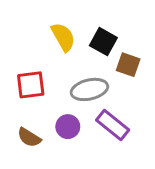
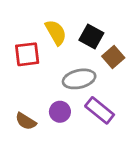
brown square: (128, 65) -> (113, 57), turned 30
red square: (31, 85) -> (27, 54), moved

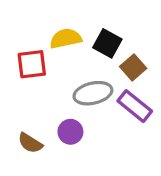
yellow semicircle: (56, 32) -> (66, 38), turned -72
purple rectangle: (100, 110) -> (135, 106), moved

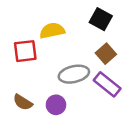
black square: (107, 43) -> (101, 19), moved
brown semicircle: (30, 143) -> (23, 102), moved

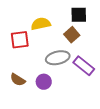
black square: (101, 19) -> (79, 15), turned -30
brown square: (106, 54) -> (72, 35), moved

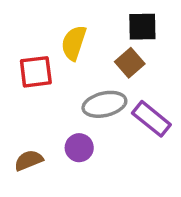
yellow semicircle: (41, 24) -> (74, 43), turned -60
brown semicircle: (18, 80) -> (29, 160), moved, turned 126

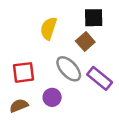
red square: (36, 72) -> (24, 72), moved
gray ellipse: (104, 104) -> (69, 69), turned 60

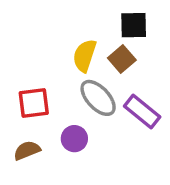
yellow semicircle: (48, 28) -> (85, 56), moved

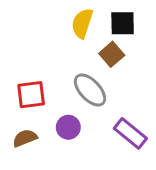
yellow semicircle: (85, 56) -> (82, 23), moved
purple rectangle: (142, 112) -> (130, 133), moved

